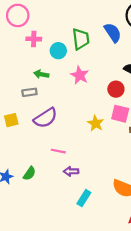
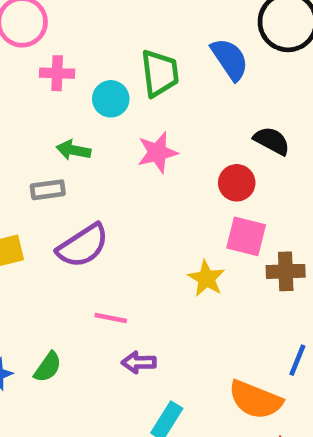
pink star: (80, 75) -> (157, 152), turned 30
yellow star: (96, 123) -> (206, 278), moved

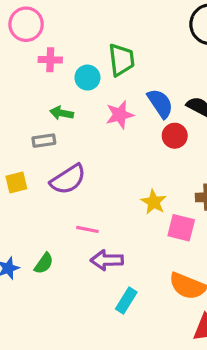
blue semicircle: (230, 59) -> (160, 103), moved
pink square: (246, 236) -> (181, 228), moved
purple arrow: (139, 362) -> (107, 260), size x1.4

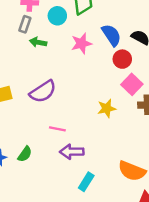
gray rectangle: (44, 141) -> (25, 24), moved, turned -63
yellow star: (154, 202) -> (107, 108), turned 30
pink square: (181, 228) -> (132, 84), moved, turned 30

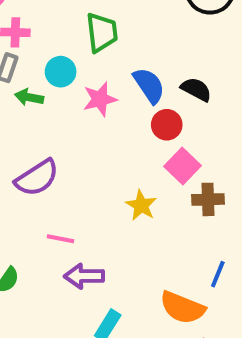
cyan circle: (57, 16) -> (61, 72), moved
yellow star: (107, 108) -> (141, 205), turned -30

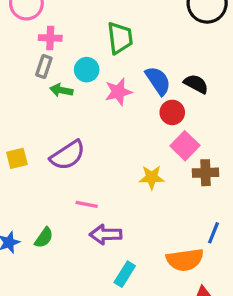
yellow star: (141, 205) -> (152, 177), turned -30
orange semicircle: (182, 308) -> (185, 260), turned -30

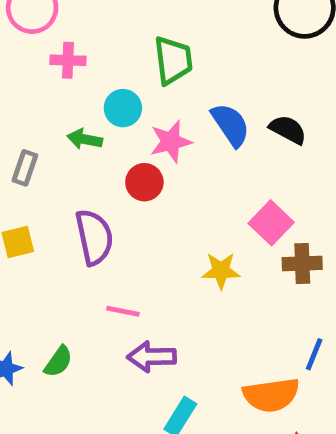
gray rectangle: (44, 66) -> (25, 168), moved
red circle: (172, 112) -> (144, 182), moved
purple semicircle: (68, 155) -> (94, 237), turned -69

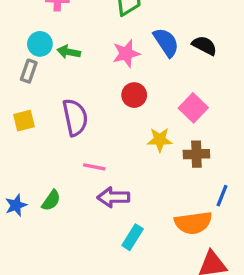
cyan circle: (123, 108) -> (40, 44), moved
red circle: (144, 182) -> (134, 95), moved
brown cross: (302, 263) -> (196, 154), moved

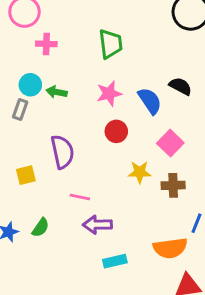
blue semicircle: (166, 42) -> (150, 101), moved
yellow square: (24, 121) -> (26, 175), moved
cyan rectangle: (133, 237) -> (115, 261), turned 45

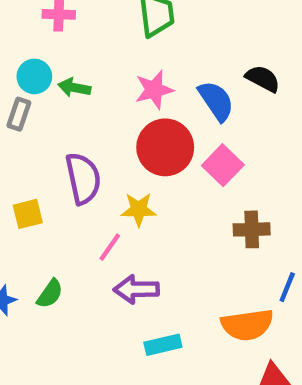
red circle: (116, 131) -> (165, 147), size x1.6
pink square: (170, 143) -> (223, 165), moved
yellow star: (140, 172) -> (139, 209), moved
pink line: (80, 197) -> (110, 247), turned -66

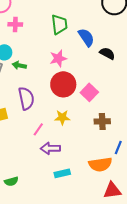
green arrow: (74, 88) -> (19, 65), moved
blue semicircle: (216, 101) -> (86, 37), moved
yellow star: (139, 209) -> (62, 117), moved
green semicircle: (50, 294) -> (11, 181), moved, turned 40

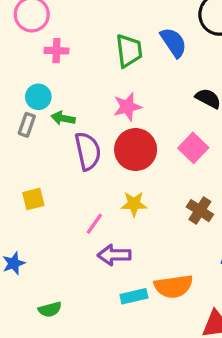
blue semicircle: (86, 37) -> (173, 42), moved
pink square: (89, 92) -> (193, 148), moved
purple semicircle: (26, 98) -> (88, 151), moved
brown cross: (102, 121) -> (200, 211), turned 35
orange semicircle: (100, 164) -> (173, 286), moved

